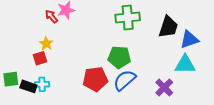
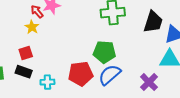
yellow star: (46, 44) -> (32, 27), moved
cyan cross: (42, 84) -> (47, 82), moved
black rectangle: (28, 86) -> (24, 72), moved

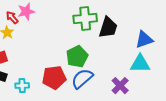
black trapezoid: (153, 22) -> (108, 28), moved
green pentagon: (104, 52) -> (77, 57), turned -30

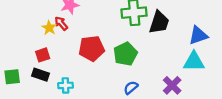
red arrow: (12, 18) -> (61, 23), moved
red pentagon: (54, 78) -> (92, 48), moved
blue semicircle: (82, 79) -> (131, 88), moved, size x0.6

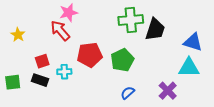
red arrow: (61, 23) -> (60, 31), size x1.5
yellow star: (49, 28) -> (18, 35), moved
blue triangle: (198, 35) -> (193, 42), turned 36
cyan cross: (65, 85) -> (64, 72), moved

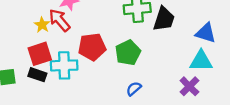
yellow star: (18, 35) -> (42, 25), moved
red square: (42, 61) -> (40, 54), size x1.5
cyan cross: (64, 72) -> (64, 65), size x1.6
purple cross: (168, 91) -> (189, 86), moved

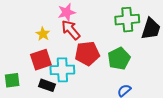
red arrow: (59, 20) -> (71, 30), moved
black rectangle: (37, 75) -> (47, 85), moved

